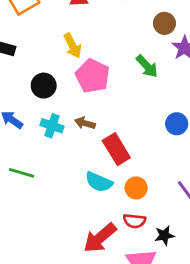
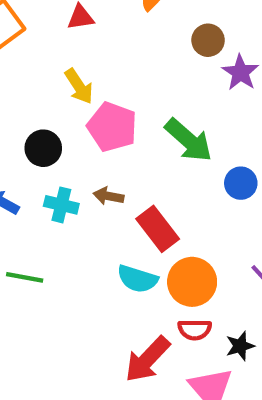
green arrow: (147, 66) -> (189, 140), moved, size x1.4
orange circle: (136, 188) -> (192, 282), size x1.5

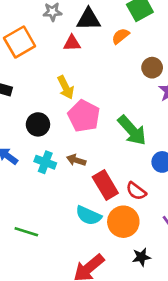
green line: (25, 277) -> (26, 232), moved
red semicircle: (195, 330) -> (136, 191), moved, turned 30
black star: (240, 346) -> (141, 257), moved

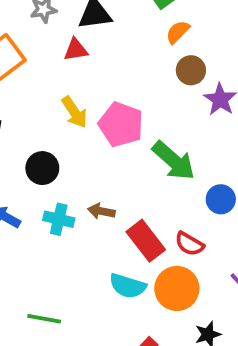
orange semicircle: (120, 36) -> (178, 32), moved
pink pentagon: (84, 116) -> (121, 124), moved

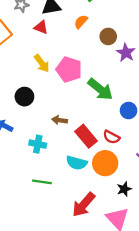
orange semicircle: (178, 32) -> (81, 22), moved
red triangle: (76, 50) -> (41, 27), turned 32
cyan cross: (59, 219) -> (38, 144), moved
green line: (44, 319) -> (42, 182), moved

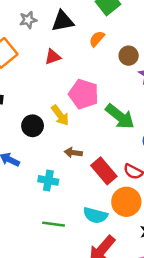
red triangle: (41, 27) -> (53, 57), moved, turned -40
yellow arrow: (42, 63) -> (60, 115), moved
cyan semicircle: (77, 163) -> (95, 215), moved

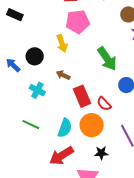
pink pentagon: (84, 94) -> (78, 22), moved, turned 30
black circle: (33, 126) -> (35, 56), moved
cyan semicircle: (95, 215) -> (65, 128), turned -102

